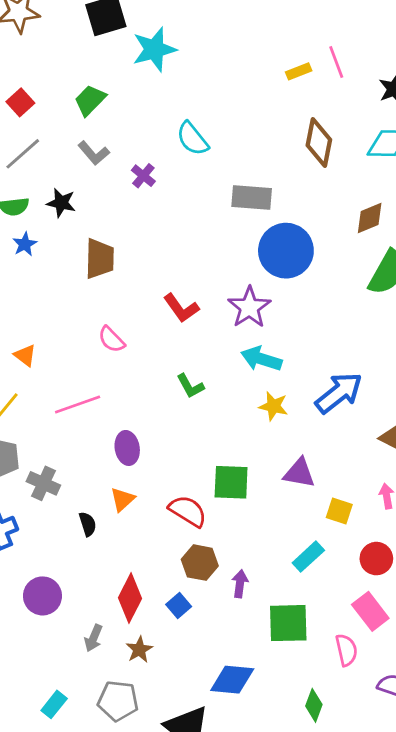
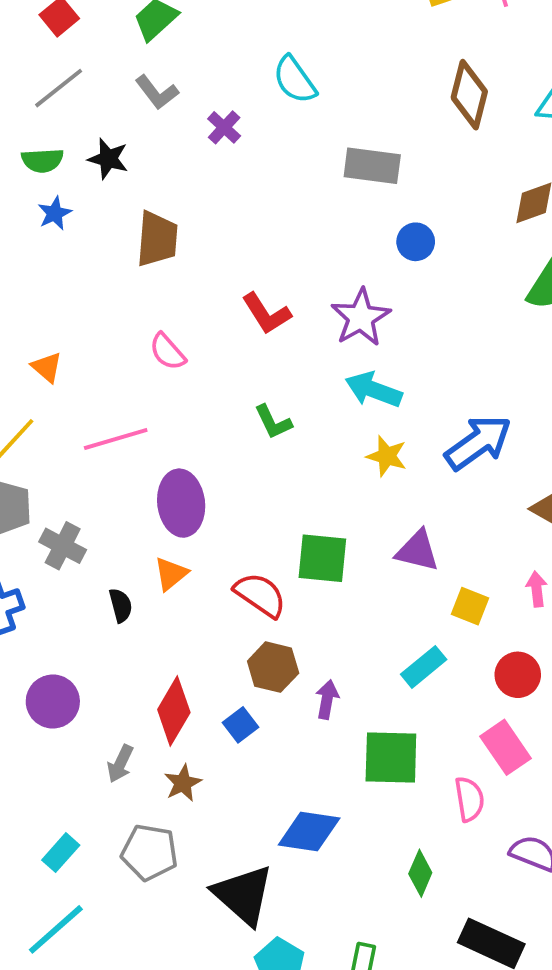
blue circle: (286, 251) -> (416, 242), size x0.5
purple ellipse: (127, 448) -> (181, 503), size x1.4

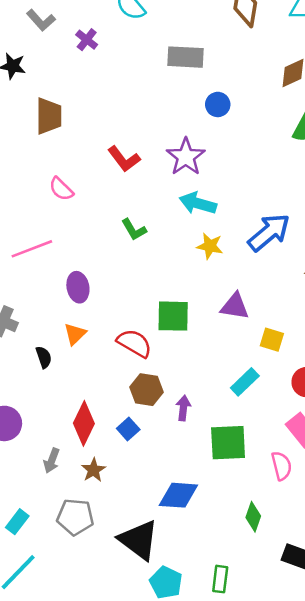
purple ellipse: (181, 503) -> (78, 287), size x0.7

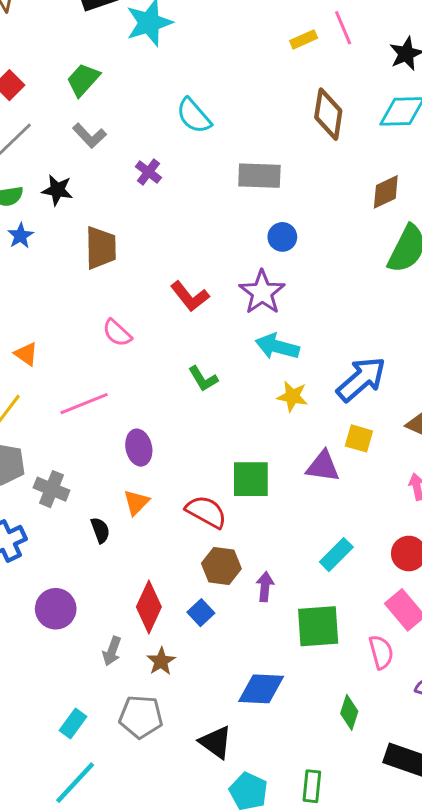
purple cross: (87, 40) -> (148, 172), moved
blue circle: (218, 104) -> (282, 237), moved
yellow square: (272, 340) -> (359, 438), moved
black triangle: (139, 540) -> (216, 742), size x0.7

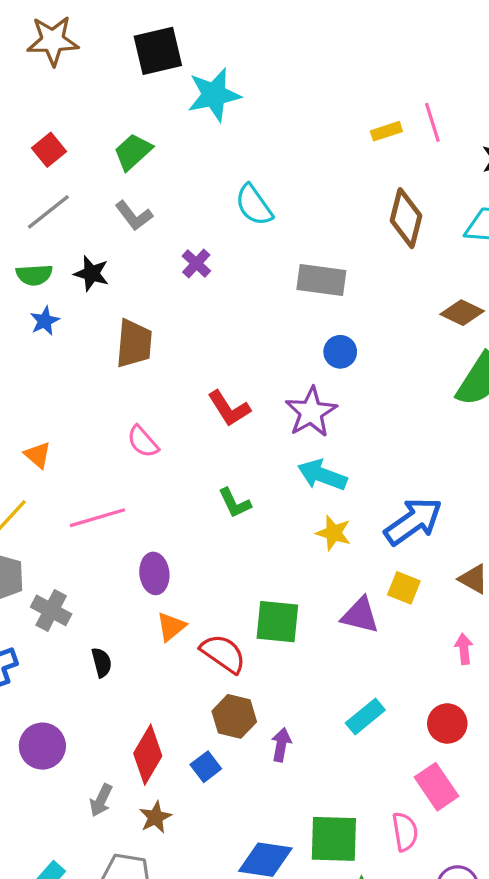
brown diamond: (386, 192) -> (462, 313), turned 45
orange triangle: (136, 502) -> (171, 627), moved
green square: (318, 626) -> (334, 839), moved

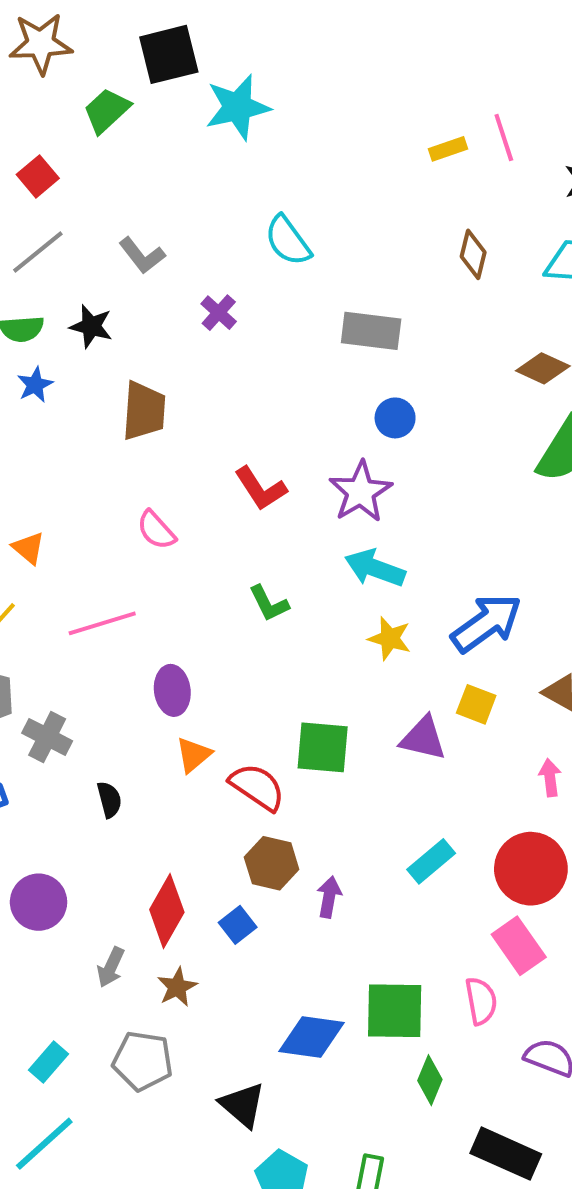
green trapezoid: (133, 152) -> (107, 110), moved
brown diamond: (406, 218) -> (473, 254), size x0.7
red circle: (447, 723) -> (531, 869), size x1.5

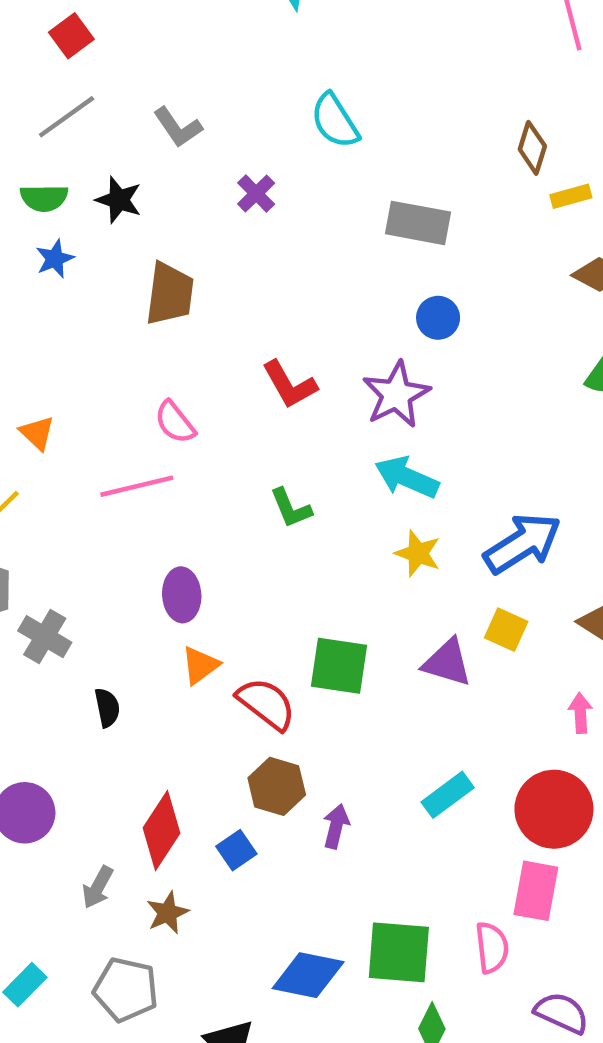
yellow rectangle: (448, 149) -> (571, 196), moved
pink line: (102, 623) -> (137, 486), moved
pink rectangle: (519, 946) -> (536, 891), turned 42

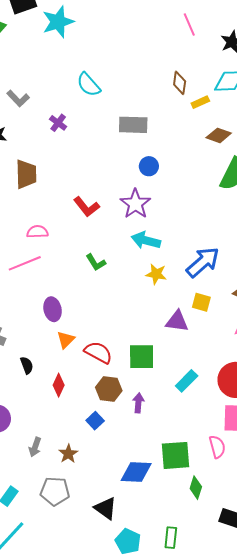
pink semicircle: (175, 422) -> (37, 232), turned 135
green square: (339, 666) -> (142, 357), moved
red diamond: (161, 831) -> (59, 385), moved, size x0.7

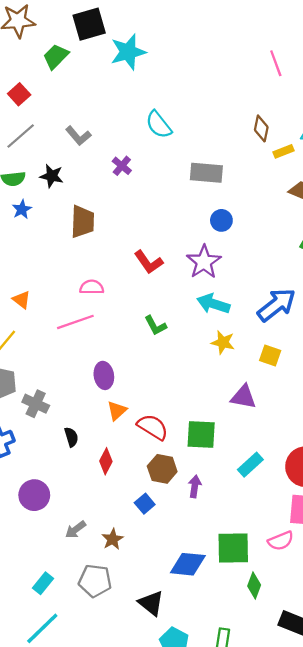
blue arrow: (203, 262) -> (277, 305), moved
yellow square: (201, 302) -> (270, 355), moved
gray arrow: (35, 447) -> (75, 530), turned 30
pink semicircle: (217, 447) -> (281, 541), turned 80

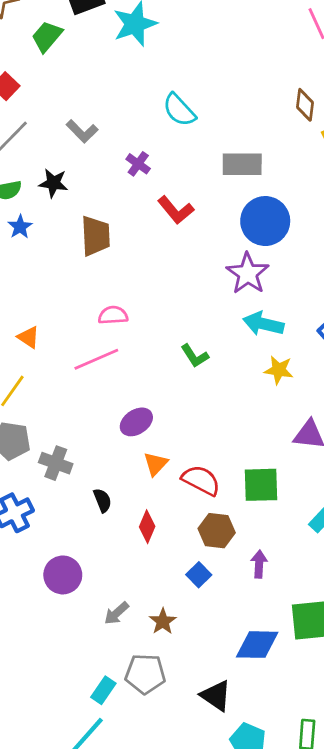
blue circle: (221, 220) -> (265, 221), size x1.8
red L-shape: (149, 262) -> (176, 210), moved
purple ellipse: (104, 375) -> (136, 422), turned 70
purple arrow: (195, 486) -> (259, 564), moved
cyan rectangle: (43, 583) -> (103, 690), moved

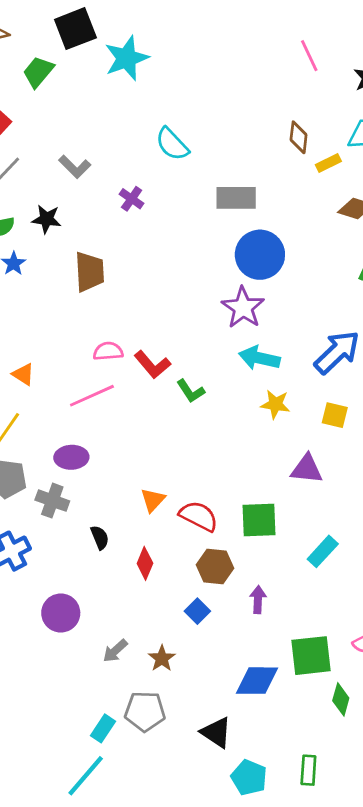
red L-shape: (176, 210) -> (152, 365), moved
purple ellipse: (136, 422) -> (71, 457), moved, turned 32

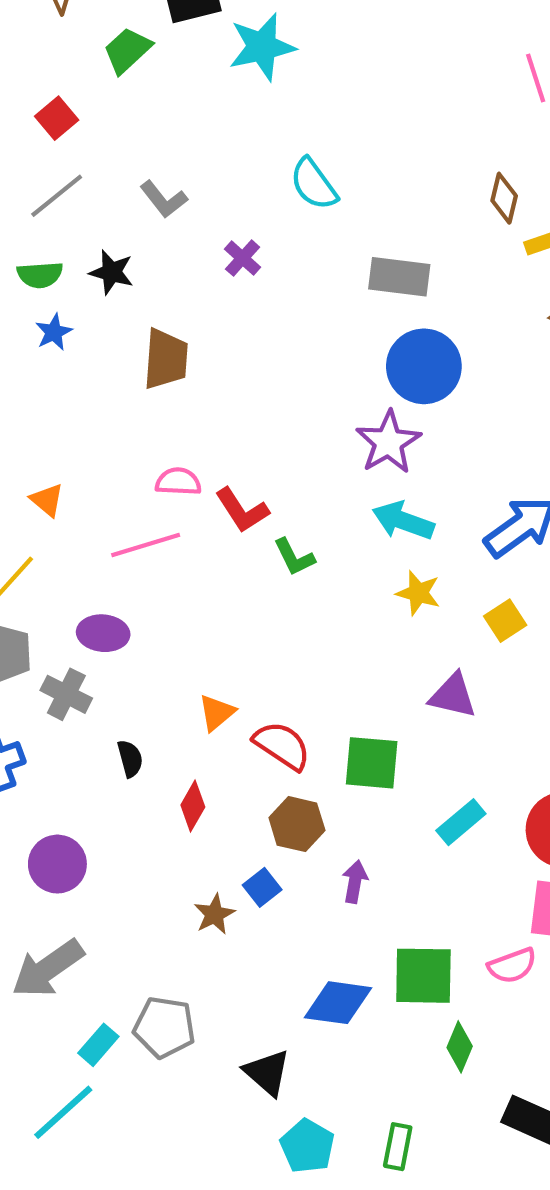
yellow square: (335, 415) -> (505, 621), turned 36
gray arrow: (115, 651) -> (48, 969), moved, size x1.8
brown star: (162, 658) -> (214, 914), moved

